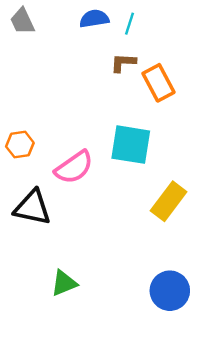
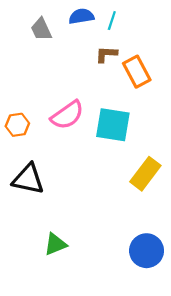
gray trapezoid: (22, 21) -> (41, 29), moved
pink semicircle: (74, 167) -> (67, 115), moved

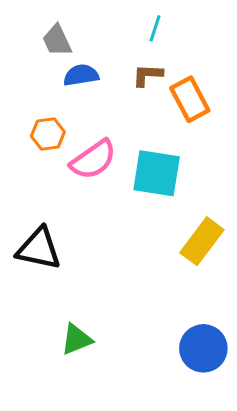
blue semicircle: (81, 16) -> (81, 75), moved
orange hexagon: (17, 125) -> (48, 134), moved

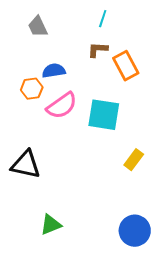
blue semicircle: (81, 75) -> (54, 71), moved
yellow rectangle: (202, 241) -> (134, 160), size x0.7

